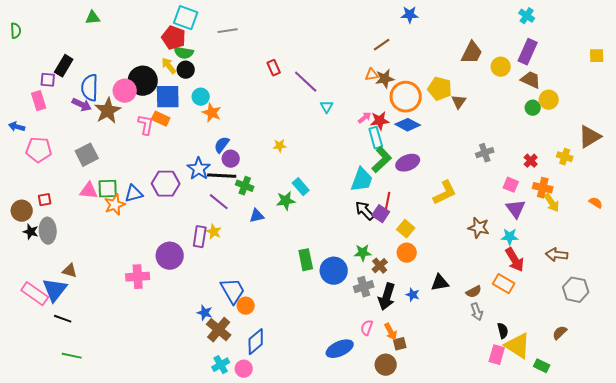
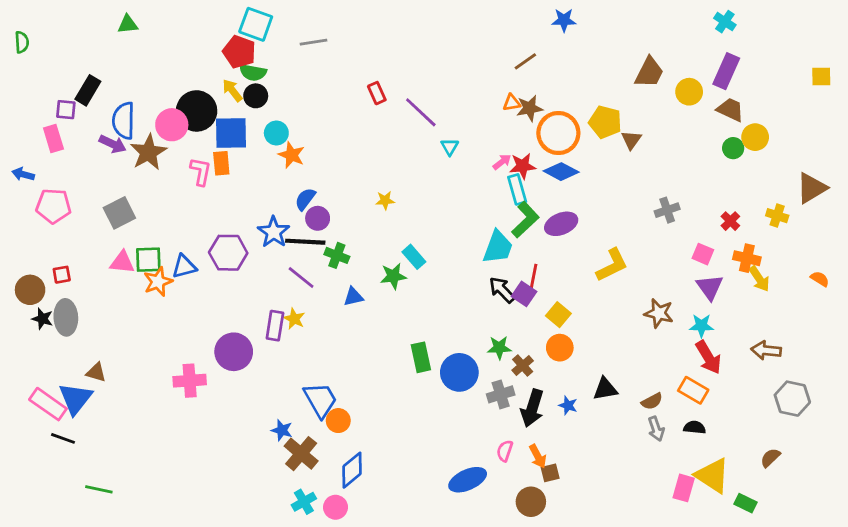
orange rectangle: (161, 119) -> (221, 163), turned 60
black line: (63, 319) -> (63, 438), moved
black semicircle: (503, 331) -> (695, 427), moved, turned -70

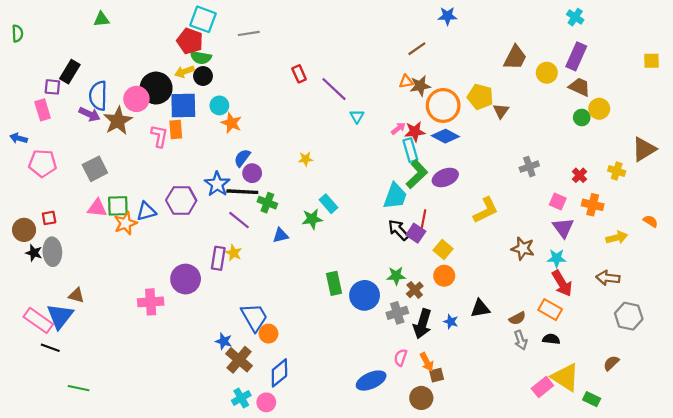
yellow arrow: (232, 90) -> (184, 72), turned -72
yellow arrow: (759, 279) -> (617, 238), moved, turned -70
pink rectangle: (684, 488) -> (542, 387), turned 35

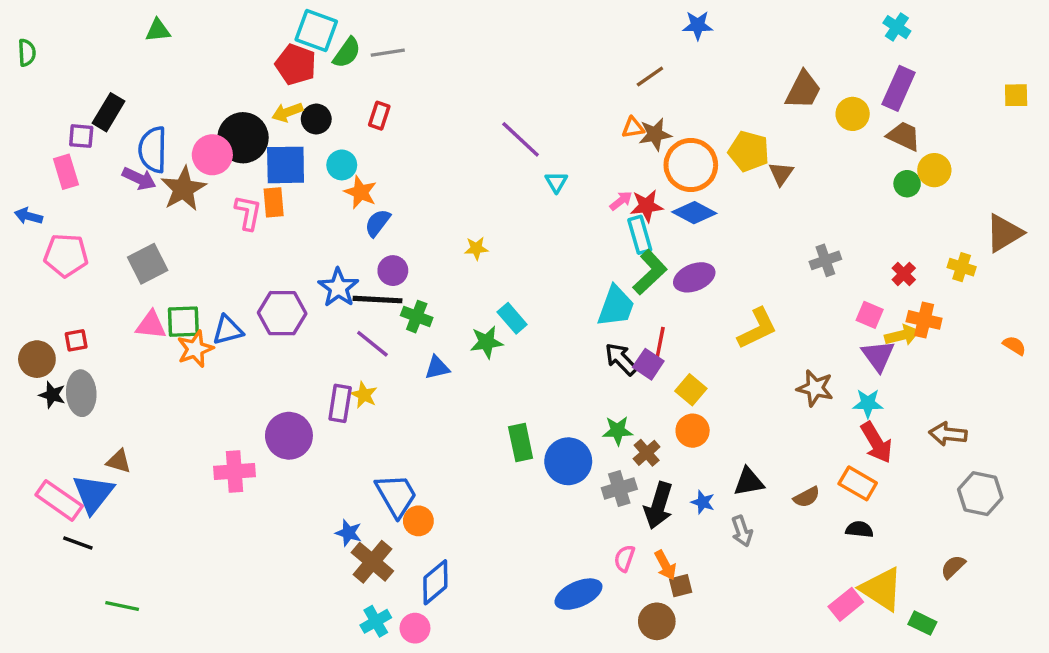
green semicircle: (201, 57) -> (347, 53), moved, turned -65
red rectangle: (299, 74) -> (379, 116), moved, turned 42
blue semicircle: (242, 158) -> (378, 223), moved
yellow arrow: (617, 238) -> (902, 335), moved
gray arrow: (521, 340) -> (742, 531), moved

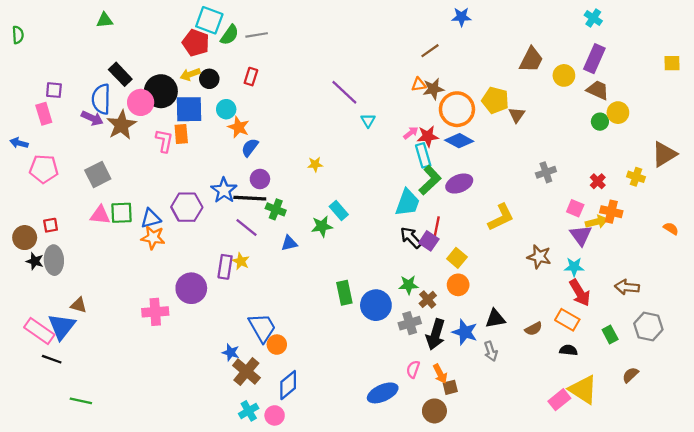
black rectangle: (108, 112) -> (120, 74), moved, turned -75
orange star: (195, 349) -> (153, 238), moved, turned 30
blue star: (703, 502) -> (465, 332), size x1.6
green rectangle: (922, 623) -> (610, 334), moved, turned 36

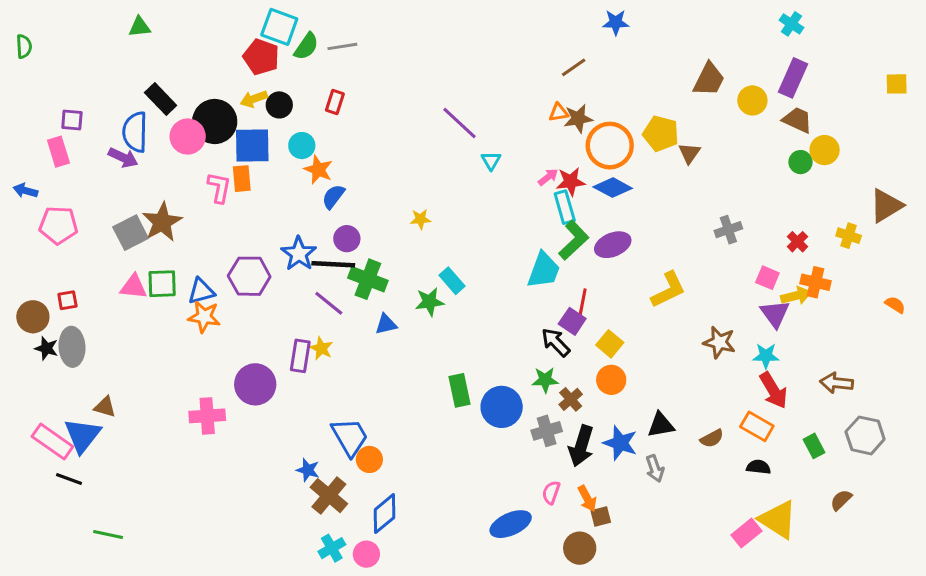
brown star: (121, 125) -> (162, 222), moved
green cross: (276, 209) -> (368, 279), size x1.4
black arrow: (411, 238) -> (556, 342), moved

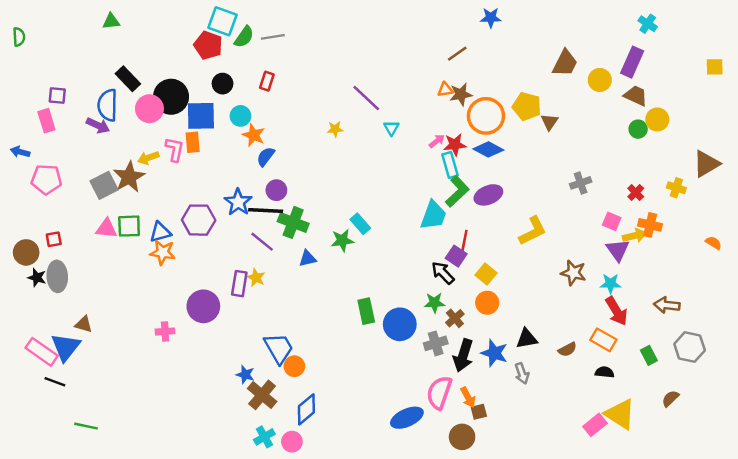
cyan cross: (791, 24) -> (648, 24), moved
yellow arrow: (254, 99) -> (148, 158), moved
yellow star: (420, 219) -> (335, 129), moved
pink cross: (207, 416) -> (165, 331), size x0.7
pink semicircle: (551, 493) -> (439, 393), size x1.8

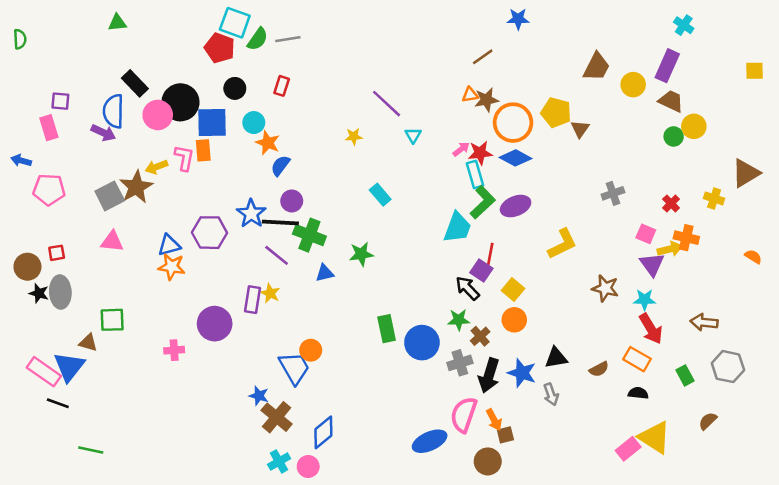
cyan rectangle: (360, 224) -> (380, 195), moved
green square: (129, 226) -> (112, 320), moved
orange circle: (294, 366) -> (311, 350), moved

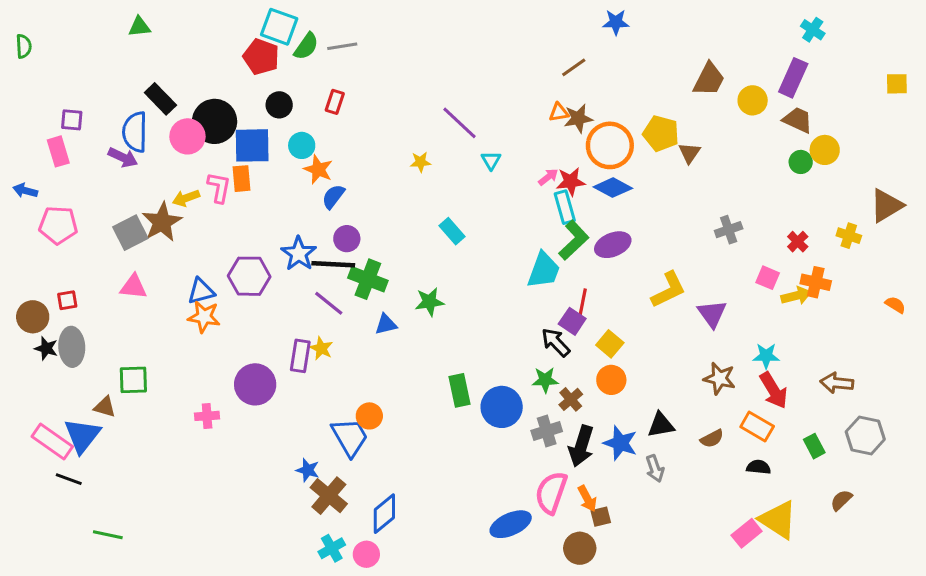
purple triangle: (652, 264) -> (712, 314), moved
brown star: (605, 288) -> (720, 378), moved

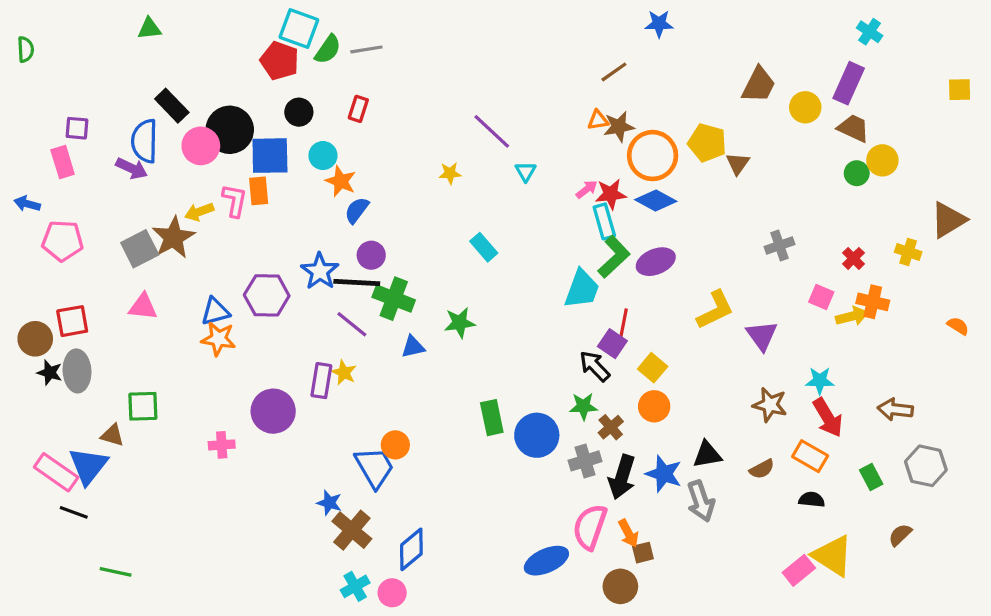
red square: (67, 300) -> (72, 321), size x1.5
gray arrow: (655, 469) -> (701, 501), size x1.4

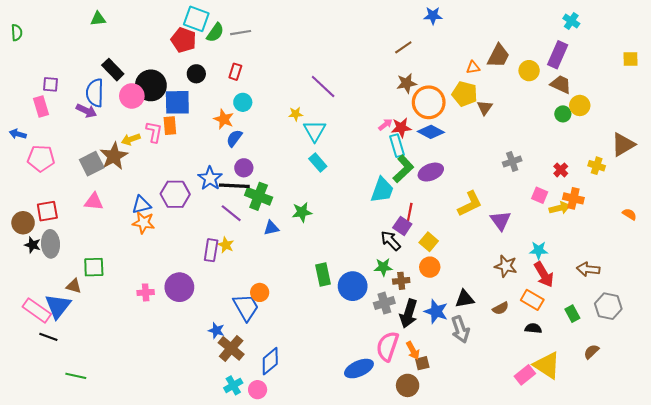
orange triangle: (598, 120) -> (473, 67), moved
cyan circle: (323, 156) -> (243, 102), moved
cyan triangle: (526, 172) -> (315, 131), moved, size x1.6
purple circle: (273, 411) -> (179, 287), moved
brown cross: (611, 427) -> (401, 281), turned 35

